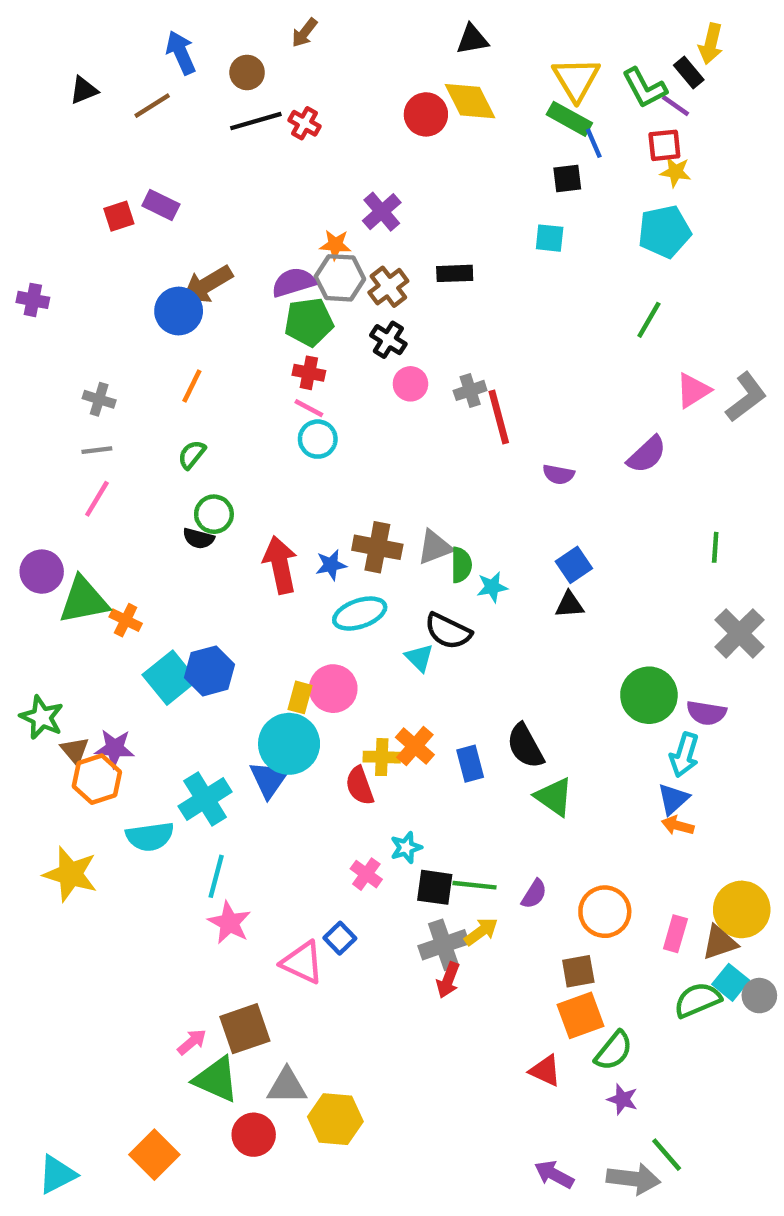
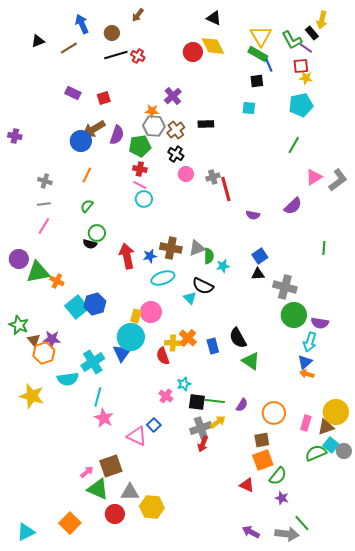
black triangle: (472, 39) -> (214, 18), turned 35
red square: (119, 216) -> (104, 98), moved
purple semicircle: (293, 282) -> (117, 135), moved, turned 126
gray cross: (739, 633) -> (285, 287), moved, turned -30

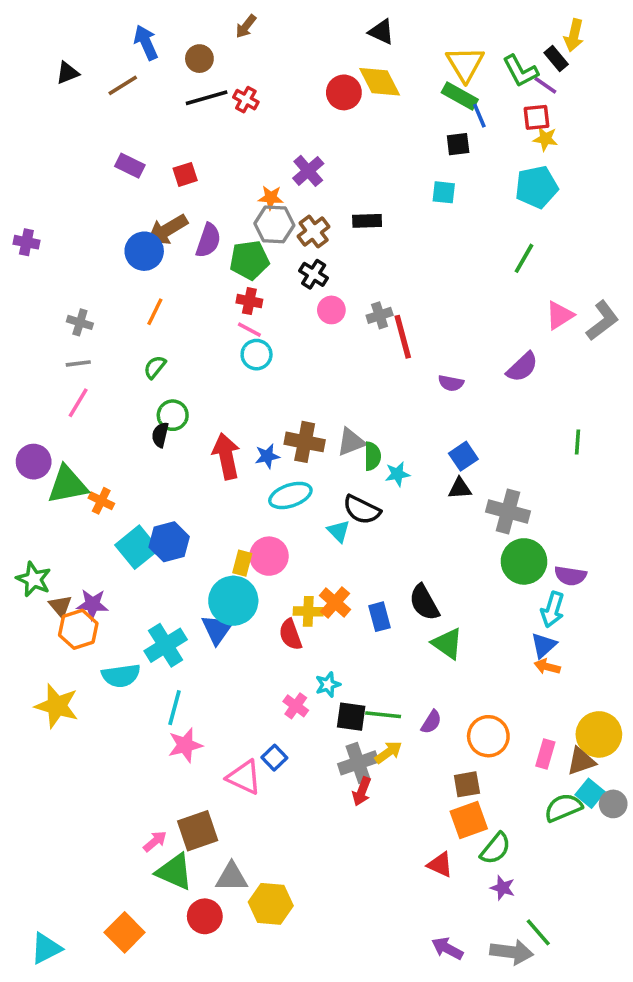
black semicircle: (90, 244) -> (160, 435), turned 88
pink star: (104, 418) -> (185, 745), turned 30

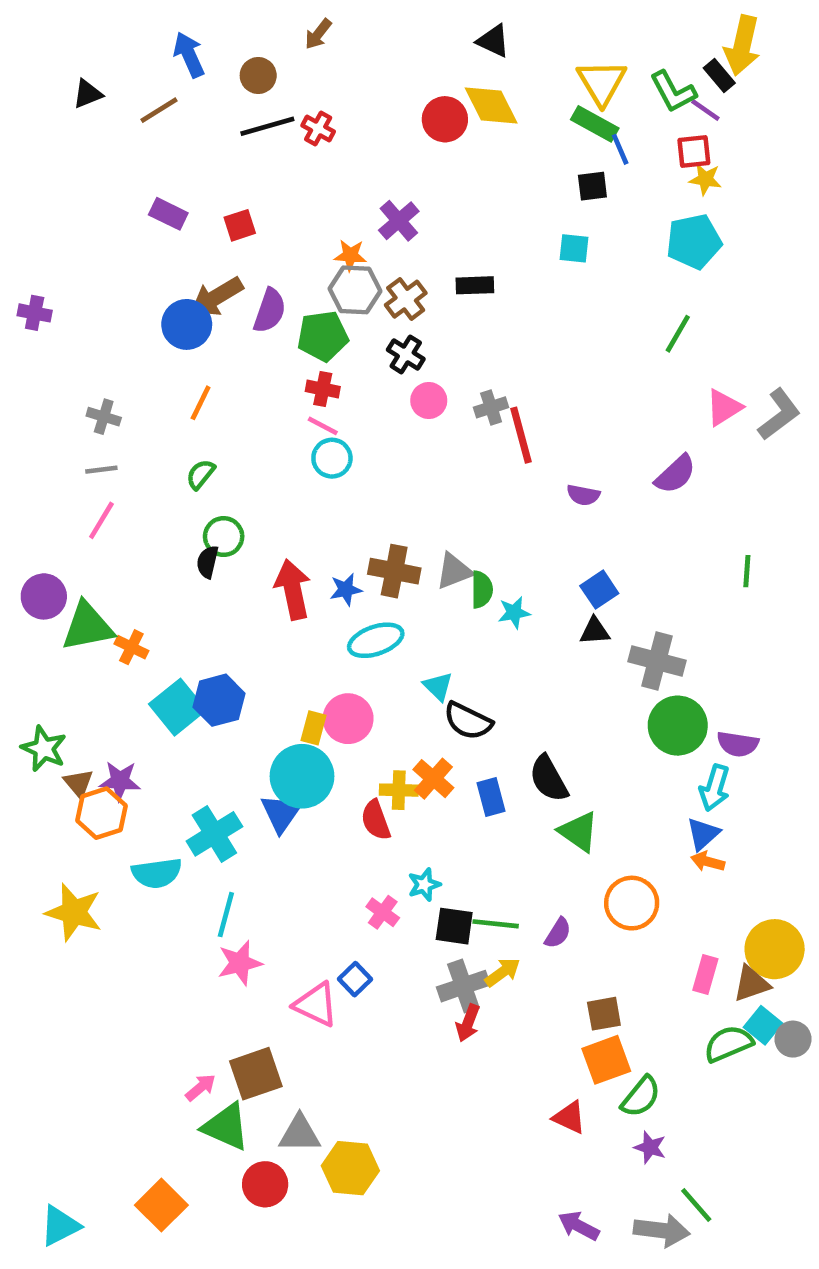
yellow arrow: (574, 35) -> (742, 46), size x1.4
black semicircle: (362, 510) -> (468, 721), moved
orange circle: (488, 736) -> (632, 903), moved

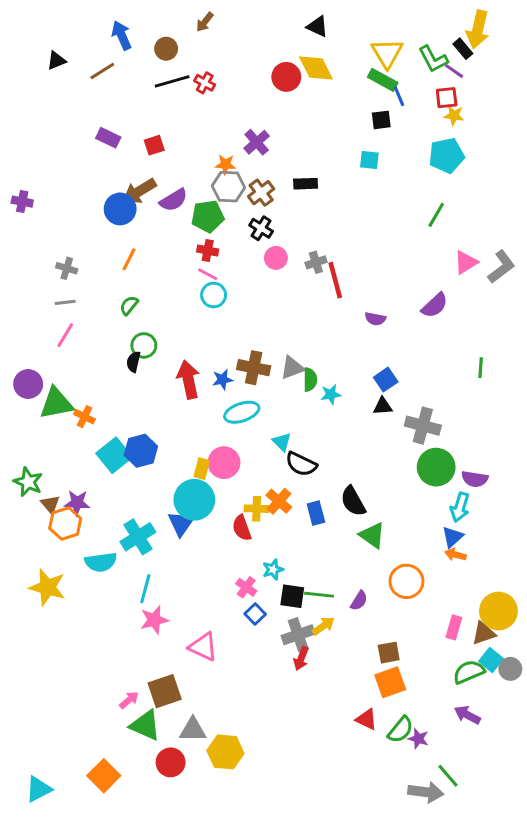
purple semicircle: (270, 311) -> (174, 200), turned 40
blue square: (355, 979) -> (255, 614), moved
green semicircle: (641, 1097) -> (401, 730), moved
purple arrow: (579, 1226) -> (467, 715), moved

